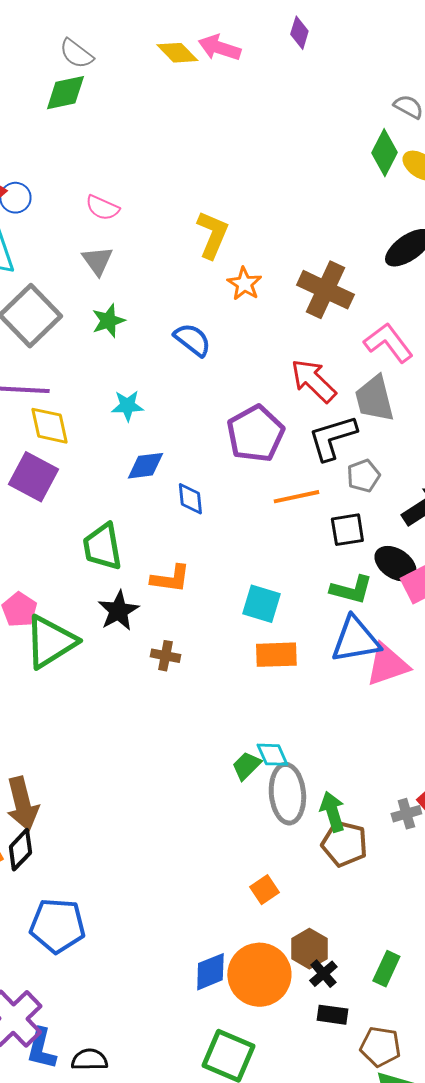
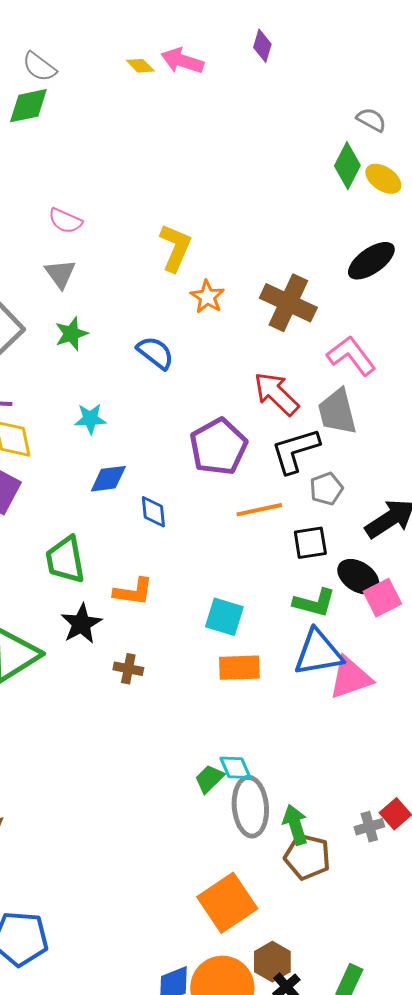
yellow diamond: (177, 53) -> (140, 66), size x0.7
orange square: (264, 890) -> (227, 903), size x2.0

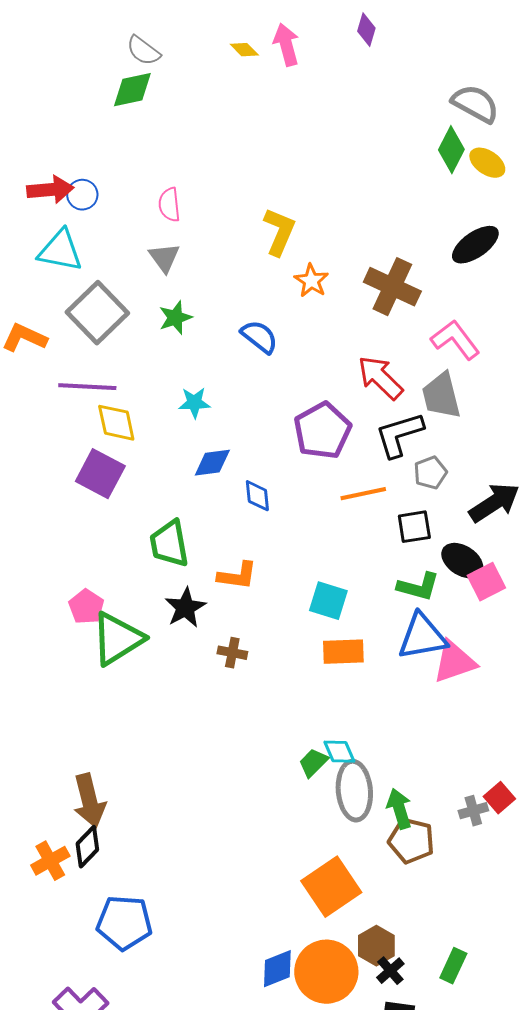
pink arrow: (182, 61) -> (286, 45), turned 57
gray semicircle: (371, 120) -> (475, 104), size x1.6
pink semicircle: (65, 221) -> (169, 205), turned 60

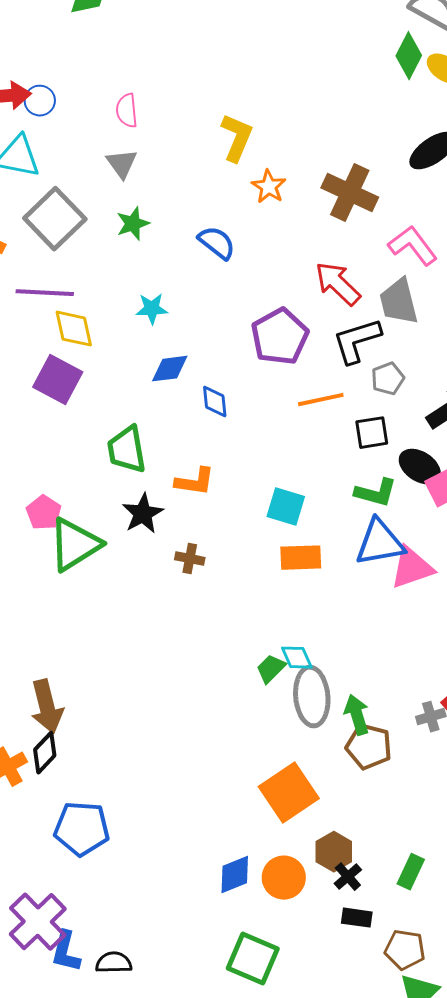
orange circle: (326, 972) -> (284, 878), size x0.7

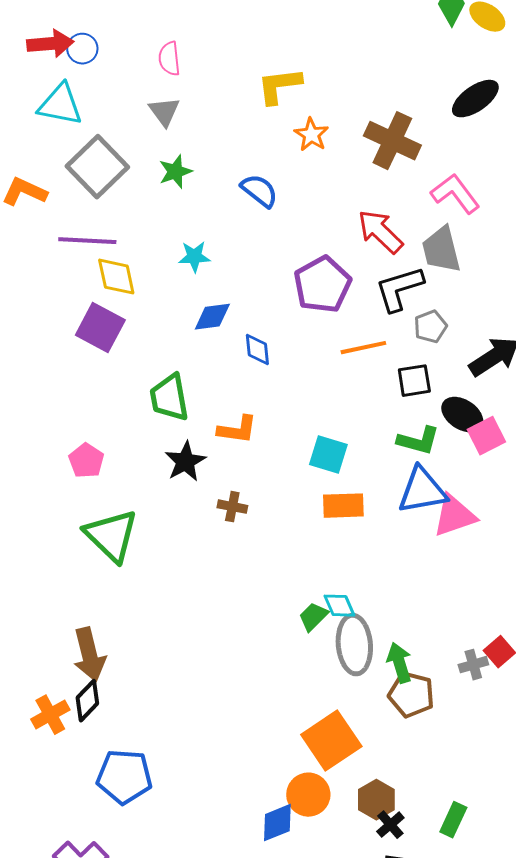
yellow L-shape: (237, 138) -> (279, 86), turned -120
green triangle: (75, 545) -> (111, 536), moved, turned -44
orange circle: (284, 878) -> (308, 795), moved

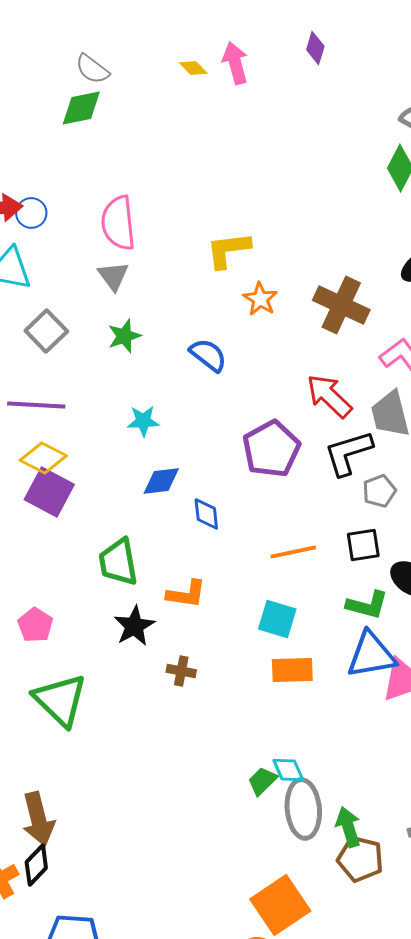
pink semicircle: (169, 59) -> (118, 223), size x1.6
gray square: (97, 167) -> (46, 331), size x0.7
yellow diamond: (116, 277) -> (43, 458), moved, turned -51
orange line: (363, 348) -> (293, 552), moved

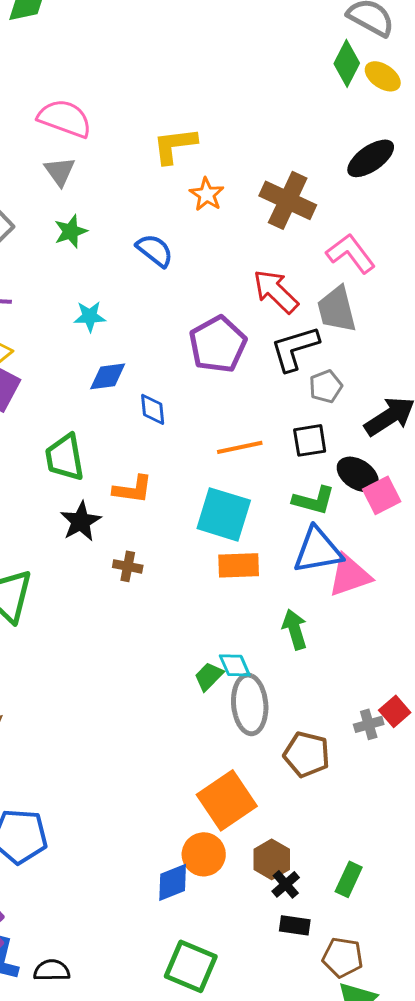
pink semicircle: (118, 223) -> (65, 118), turned 116
cyan square: (277, 619) -> (224, 514), size x1.4
green arrow: (348, 827) -> (295, 629), moved

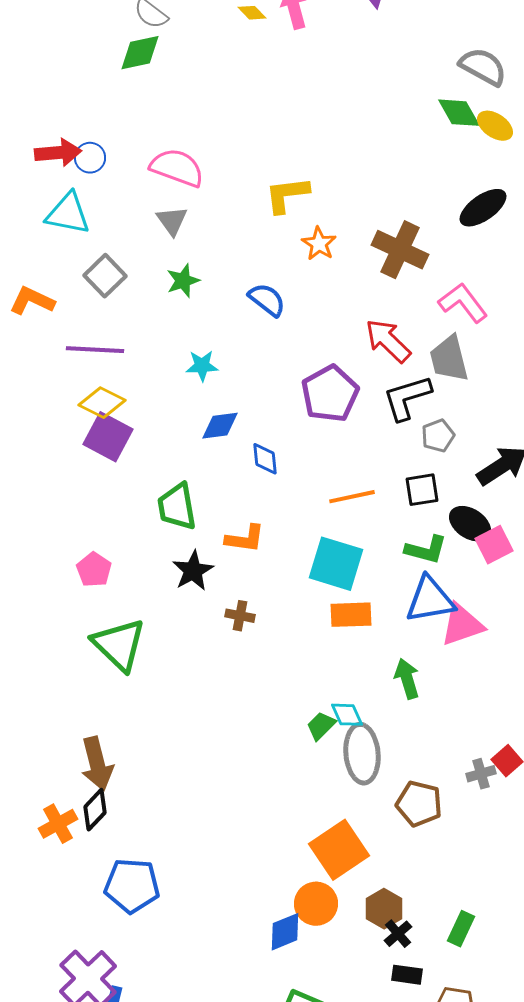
green diamond: (347, 63) -> (459, 113), turned -57

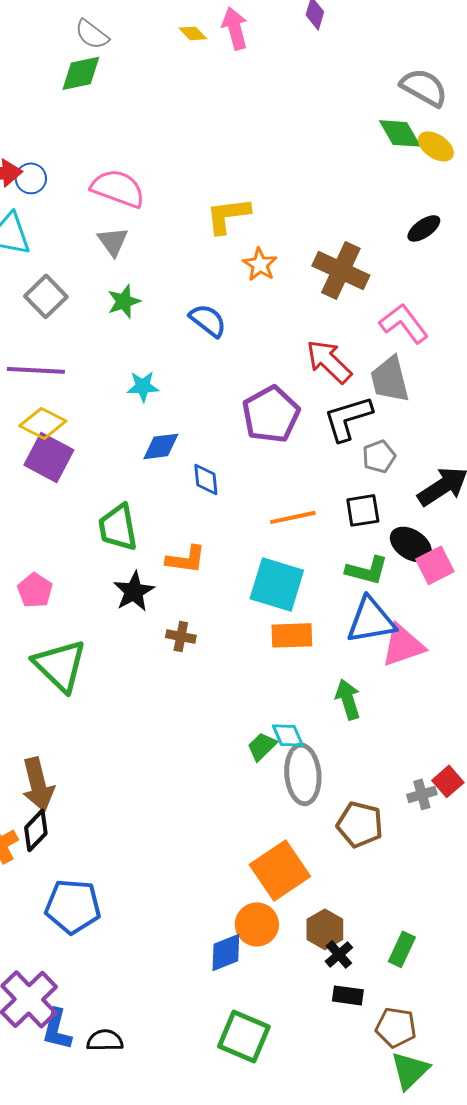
black ellipse: (483, 208) -> (424, 228), size x0.7

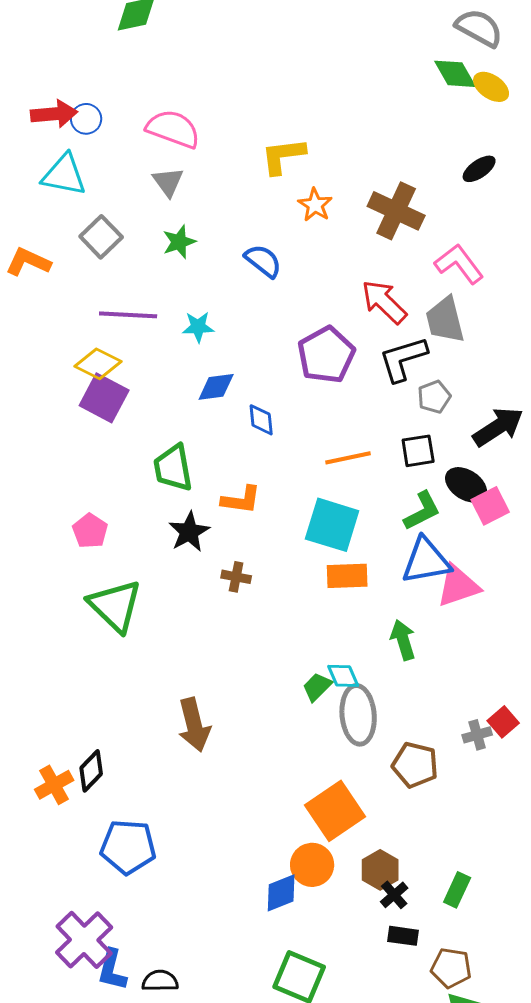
purple line: (36, 370) -> (128, 315), moved
green L-shape: (367, 570) -> (422, 511), turned -42
brown arrow: (38, 784) -> (194, 725), moved

